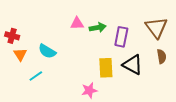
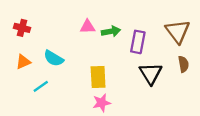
red cross: (12, 36) -> (22, 28), moved
orange triangle: (20, 54) -> (23, 62), turned 40
black triangle: (133, 65) -> (151, 74), turned 30
yellow rectangle: (106, 68) -> (98, 77), moved

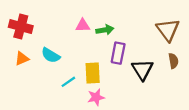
red cross: (22, 28) -> (21, 27), size x1.5
purple rectangle: (138, 42) -> (118, 53), moved
cyan line: (41, 86) -> (68, 82), moved

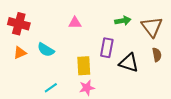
green arrow: (105, 30) -> (123, 21), moved
black triangle: (142, 70) -> (129, 63), turned -40
cyan line: (68, 82) -> (51, 88), moved

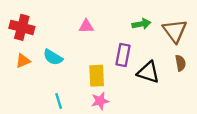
cyan line: (51, 88) -> (59, 101), turned -72

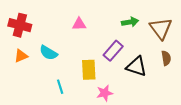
purple rectangle: (123, 55) -> (113, 51), turned 30
cyan line: (59, 101) -> (60, 87), moved
pink star: (100, 101) -> (105, 93), moved

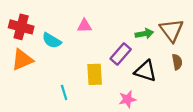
green arrow: (130, 22) -> (144, 34), moved
cyan semicircle: (48, 53) -> (52, 40), moved
orange triangle: (21, 56) -> (22, 60), size x1.5
pink star: (105, 93) -> (127, 99), moved

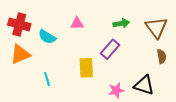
green arrow: (144, 34) -> (121, 23), moved
black triangle: (145, 71) -> (144, 85), moved
cyan line: (64, 92) -> (47, 79), moved

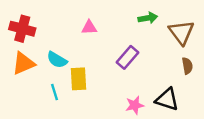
green arrow: (121, 23) -> (148, 18), moved
cyan semicircle: (47, 37) -> (57, 60), moved
yellow rectangle: (86, 68) -> (78, 79), moved

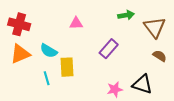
brown semicircle: (187, 66) -> (160, 56), turned -48

